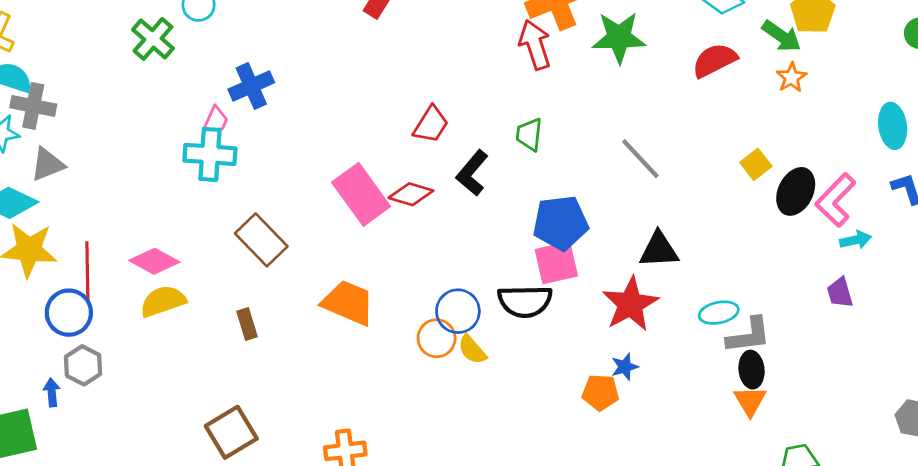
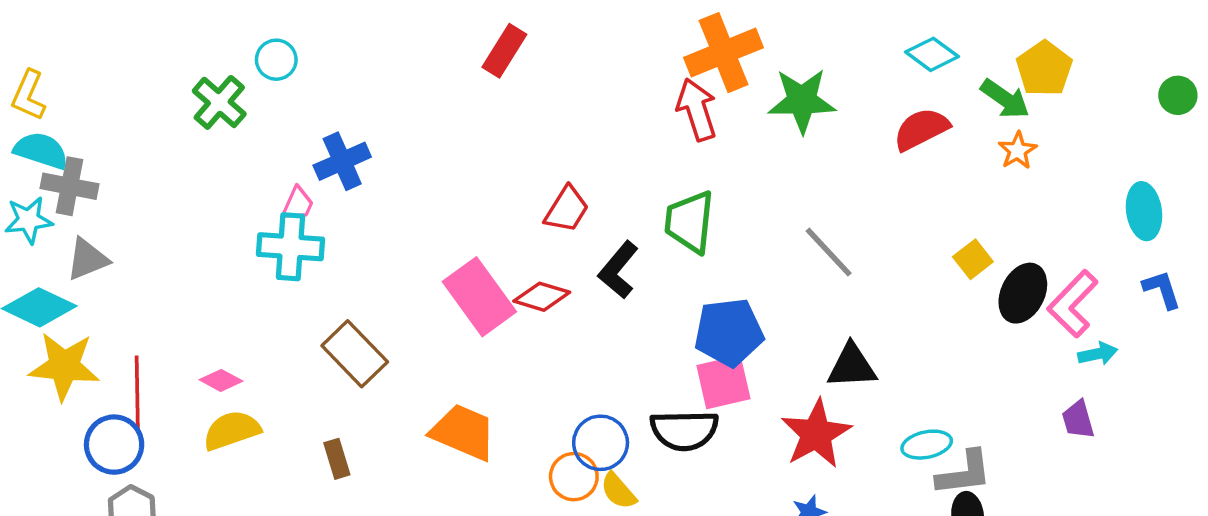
green trapezoid: (529, 134) -> (690, 222), size x1.5
pink diamond: (154, 261) -> (221, 380), size x0.7

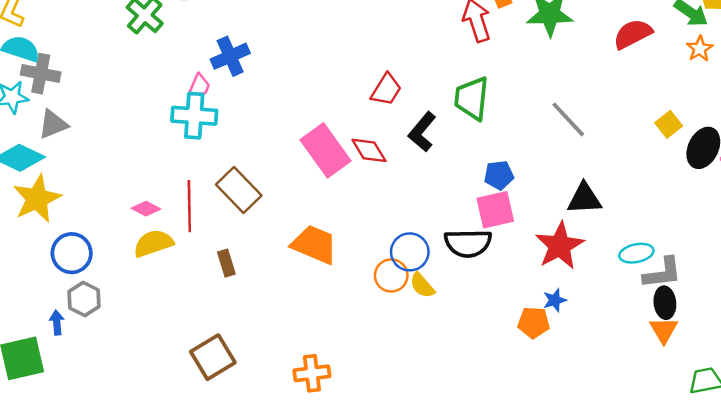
red diamond: (542, 297) -> (369, 150), turned 42
blue pentagon: (729, 332) -> (499, 175), size x0.6
yellow star: (64, 366) -> (37, 199), turned -30
red line: (137, 393) -> (189, 206), moved

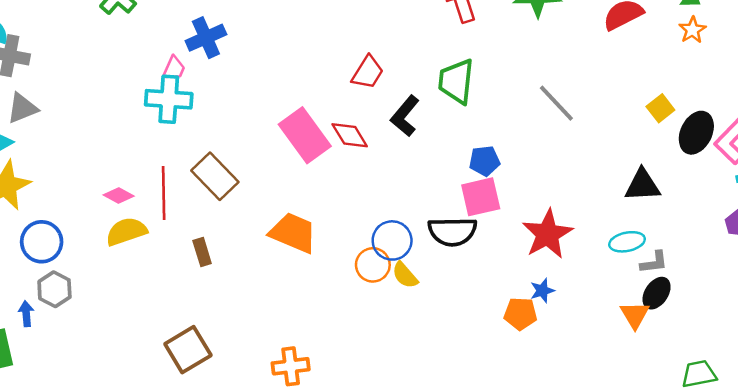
black triangle: (584, 199) -> (642, 185), moved
gray L-shape: (662, 273) -> (654, 262), size x0.7
black ellipse: (665, 303) -> (657, 293), turned 40
orange triangle: (664, 330) -> (635, 315), moved

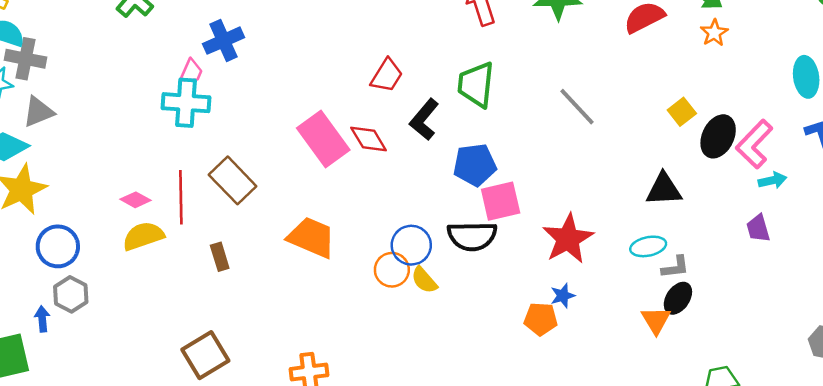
blue pentagon: (485, 161) -> (475, 165), moved, size x1.4

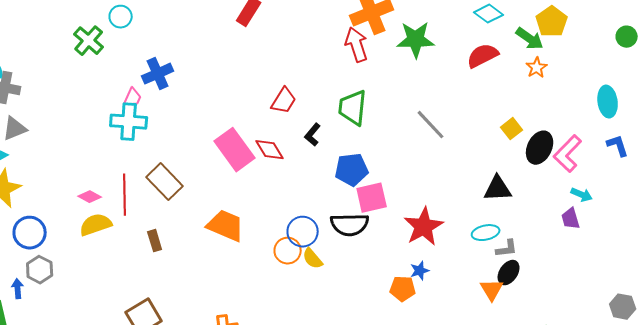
black L-shape: (424, 120) -> (313, 135), size x0.7
cyan arrow: (772, 180) -> (582, 195), moved, turned 35

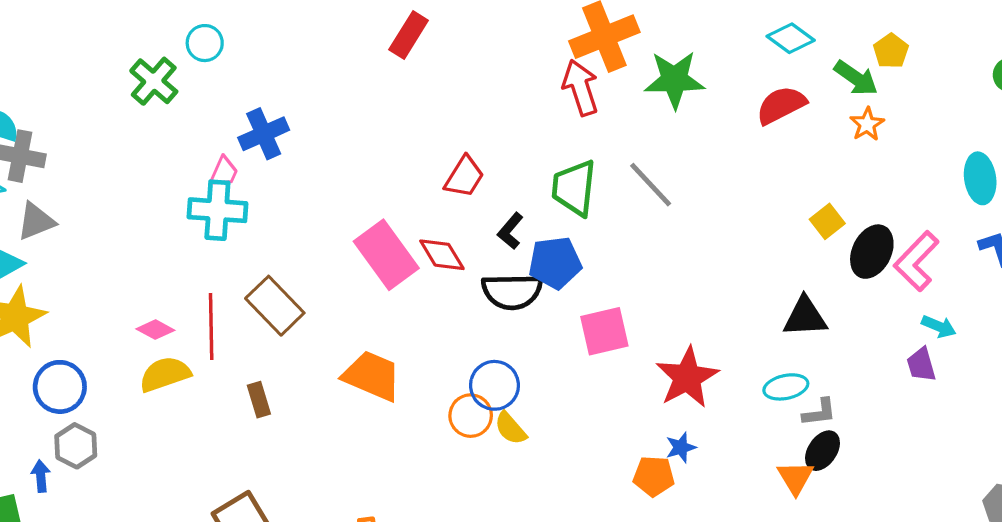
yellow pentagon: (552, 22) -> (891, 51), size x0.7
gray line: (431, 125) -> (651, 185), moved
blue pentagon: (352, 170) -> (555, 263), moved
black semicircle: (350, 225) -> (512, 291), moved

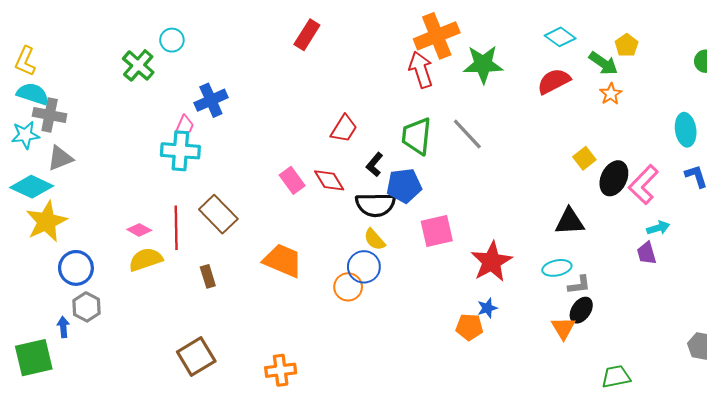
pink rectangle: (386, 255) -> (292, 180), size x0.6
cyan arrow: (939, 326) -> (658, 228), turned -40
yellow semicircle: (510, 428) -> (374, 239), moved

